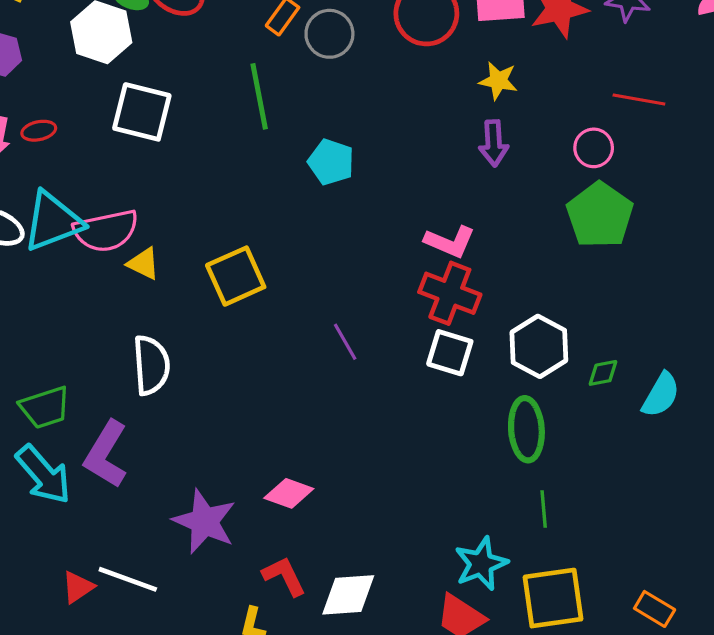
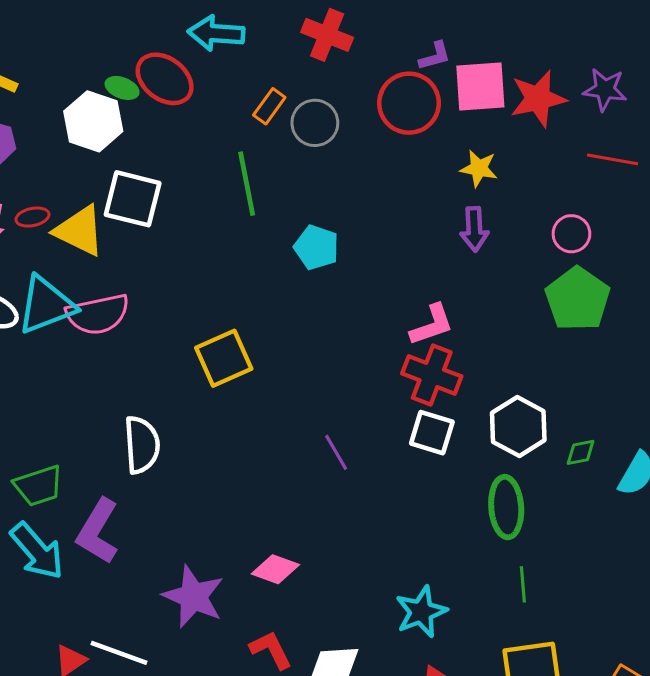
red line: (639, 99) -> (612, 159), moved
pink L-shape: (450, 242) -> (432, 325), turned -42
yellow triangle: (143, 264) -> (80, 231), moved, size x1.6
purple line: (345, 342) -> (336, 452), moved
cyan star: (481, 564) -> (421, 612), moved

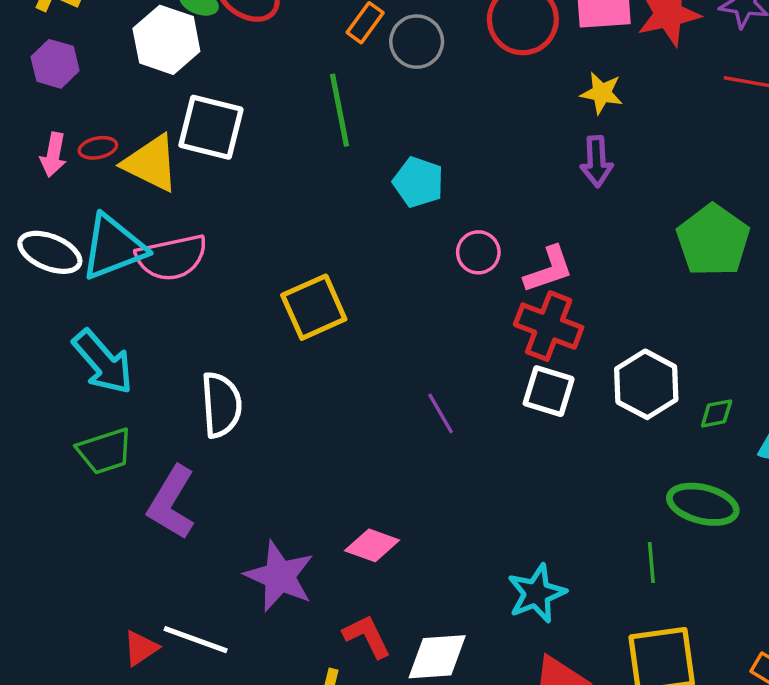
pink circle: (571, 234) -> (478, 252), moved
green ellipse: (506, 507) -> (703, 504), moved, turned -72
cyan arrow: (37, 551) -> (103, 362), moved

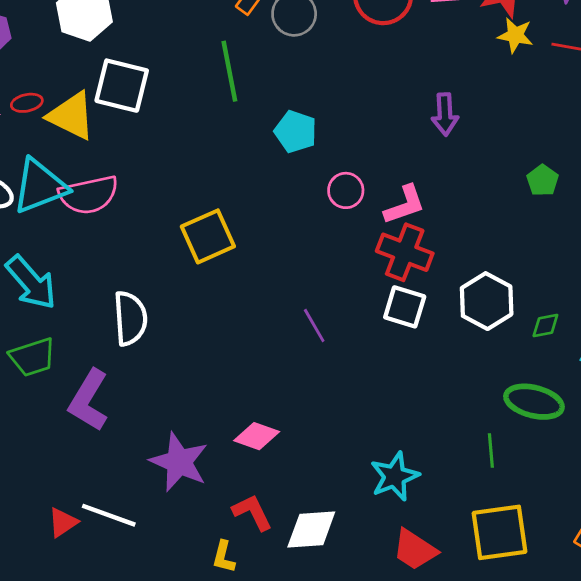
yellow star: (602, 93) -> (515, 35), moved
green pentagon: (713, 240) -> (543, 180), size x0.5

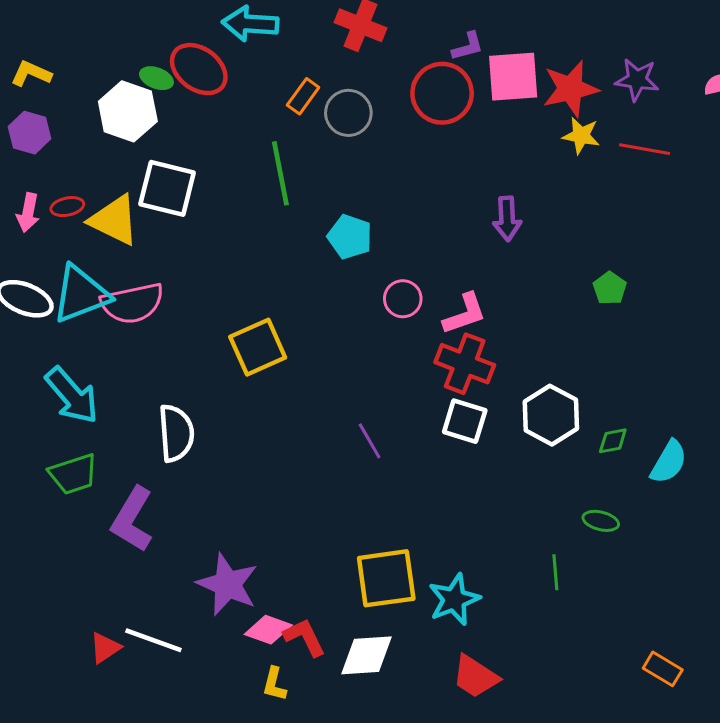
green ellipse: (534, 402) -> (601, 521), size x0.6
pink diamond: (257, 436) -> (268, 630), moved
yellow square: (499, 532) -> (386, 578), moved

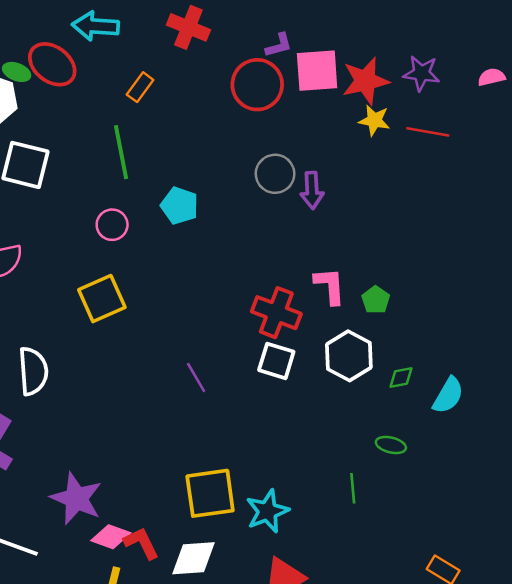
gray circle: (348, 113) -> (275, 174), moved
green pentagon: (610, 288) -> (376, 300), moved
pink circle: (403, 299) -> (112, 225), moved
pink L-shape: (465, 314) -> (330, 286), moved, turned -75

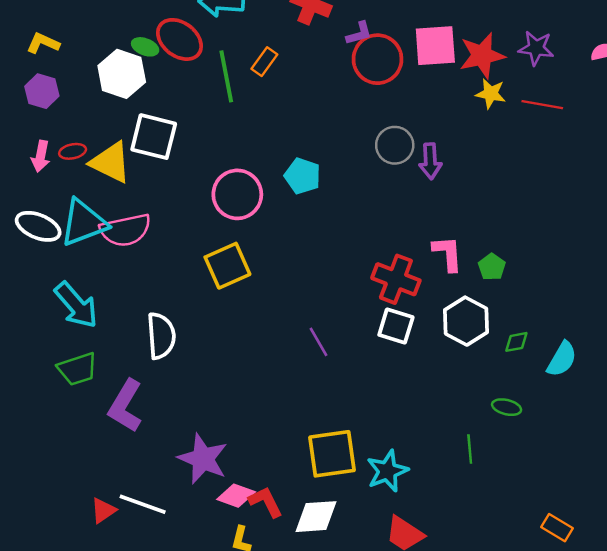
purple L-shape: (279, 45) -> (359, 33), moved
green line: (121, 152) -> (226, 76), moved
pink circle: (112, 225) -> (237, 194), size x1.6

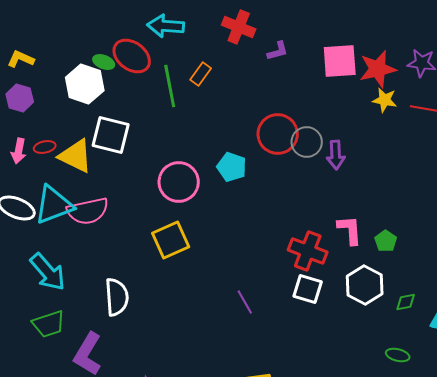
red circle: (377, 59) -> (278, 134), moved

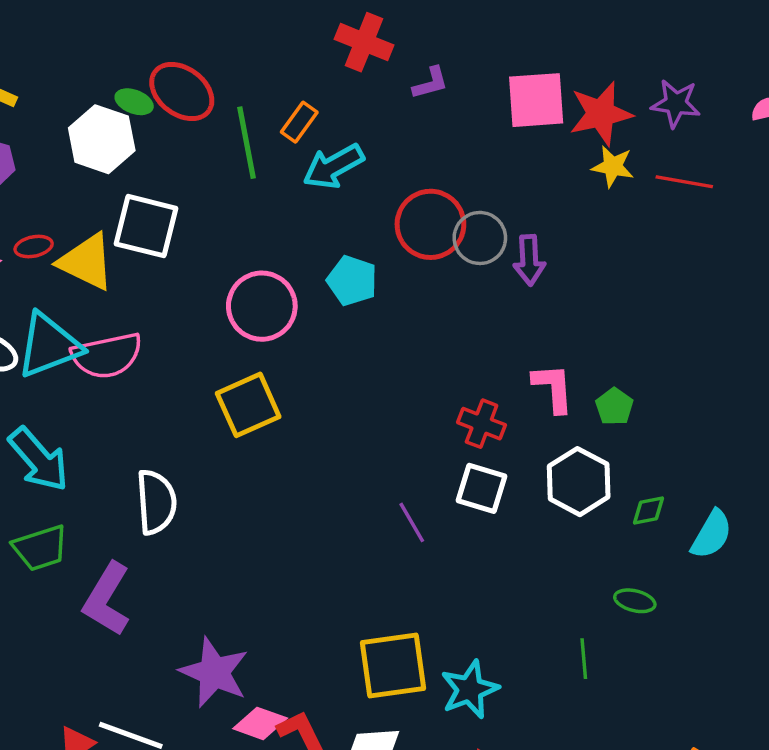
cyan arrow: (166, 26) -> (333, 166), moved, turned -33
red cross: (308, 251) -> (482, 424), size x0.7
purple line: (245, 302) -> (412, 522), moved

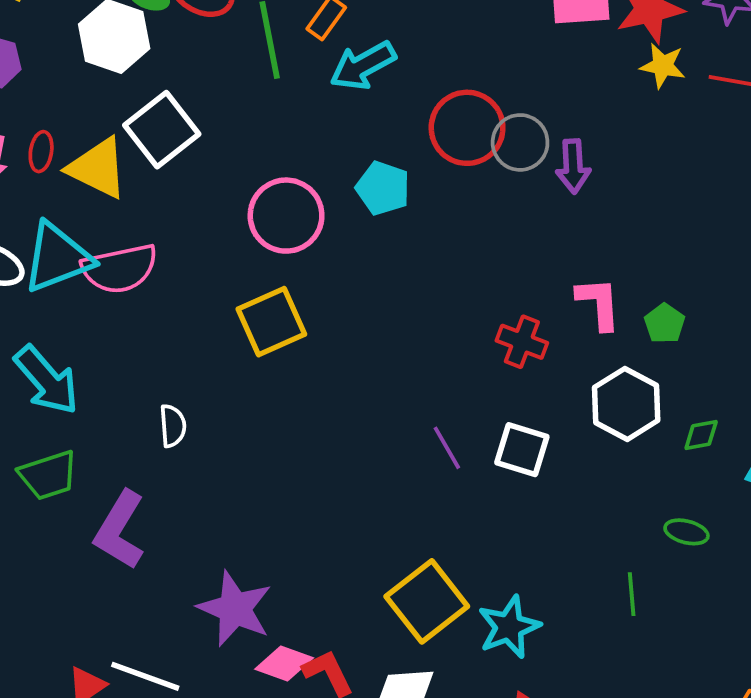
white square: (146, 226) -> (162, 130), turned 38
red ellipse: (34, 247) -> (41, 152), turned -69
white square: (482, 488) -> (522, 450), moved
white semicircle: (156, 502) -> (173, 426), size x0.6
yellow square: (393, 666) -> (427, 601), turned -30

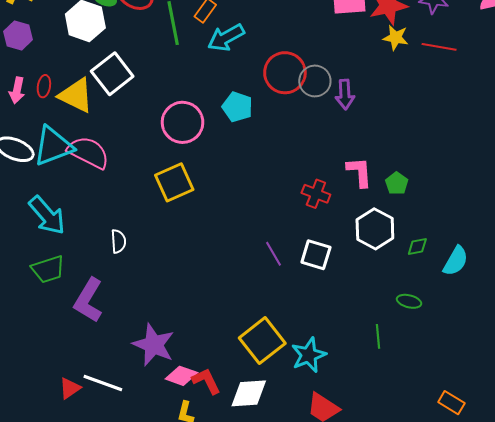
pink semicircle: (120, 269) -> (88, 152), turned -141

